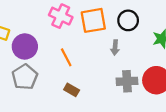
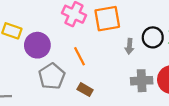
black circle: (128, 20) -> (153, 37), moved
gray pentagon: (25, 77) -> (52, 76), moved

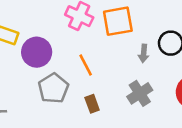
gray cross: (142, 81) -> (140, 93), moved, turned -30
brown rectangle: (85, 90) -> (92, 104), turned 40

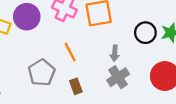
purple circle: (37, 52) -> (27, 17), moved
gray arrow: (144, 53) -> (115, 53), moved

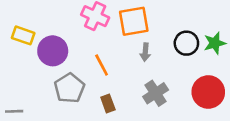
purple circle: (27, 17) -> (53, 51), moved
gray arrow: (115, 53) -> (145, 52), moved

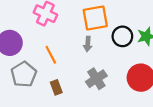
orange square: (134, 21) -> (95, 18), moved

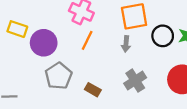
orange line: (51, 55) -> (87, 40), moved, turned 54
brown rectangle: (56, 87) -> (93, 90), turned -40

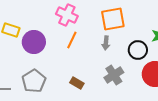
black circle: (163, 36) -> (138, 50), moved
gray pentagon: (59, 76) -> (34, 81), moved

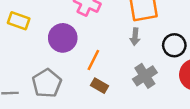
orange line: (72, 40) -> (93, 60), moved
purple circle: (34, 42) -> (63, 38), moved

